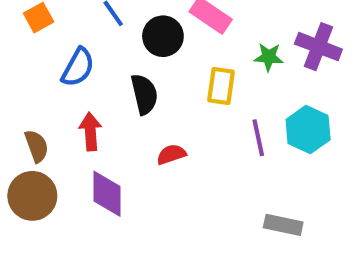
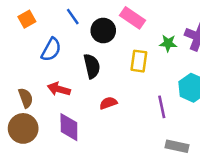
red arrow: (90, 132) -> (59, 89), turned -70
purple line: (258, 138) -> (162, 107), moved

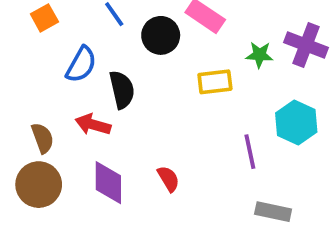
yellow rectangle: (139, 61) -> (215, 82), turned 75
black semicircle: (92, 66) -> (122, 90), moved
red semicircle: (108, 103) -> (168, 179), moved, turned 78

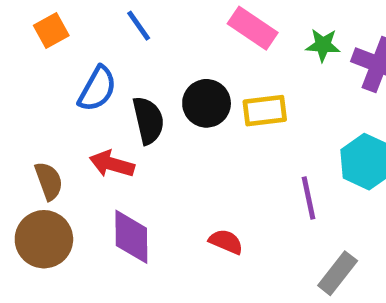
black circle: (161, 35) -> (207, 103), moved
green star: (259, 55) -> (323, 45), moved
red semicircle: (168, 179) -> (226, 242), moved, turned -36
gray rectangle: (273, 212) -> (338, 273), turned -64

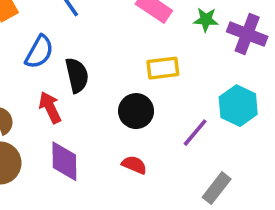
black circle: (207, 103) -> (136, 111), moved
red arrow: (112, 164) -> (50, 107), turned 48
purple line: (308, 198) -> (195, 133), turned 52

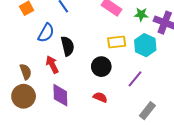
cyan hexagon: (238, 106) -> (145, 45), moved

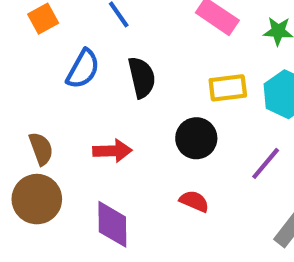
black semicircle: (68, 46) -> (142, 77), moved
red arrow: (52, 65) -> (112, 151), moved, turned 114
purple diamond: (60, 95) -> (112, 224), moved

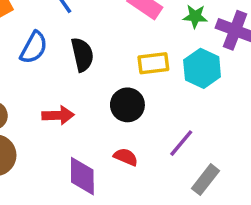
purple line: (266, 163) -> (181, 143), moved
purple diamond: (112, 224) -> (82, 176), moved

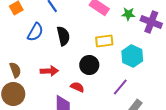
cyan hexagon: (202, 68) -> (132, 56), moved
red semicircle: (126, 157) -> (77, 87), moved

